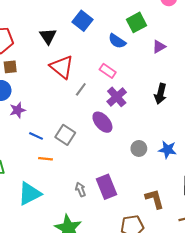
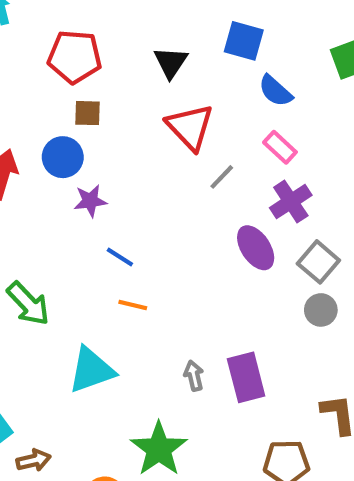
blue square: (83, 21) -> (244, 41), turned -30
blue semicircle: (117, 41) -> (275, 91), moved
gray square: (65, 135) -> (318, 262), moved

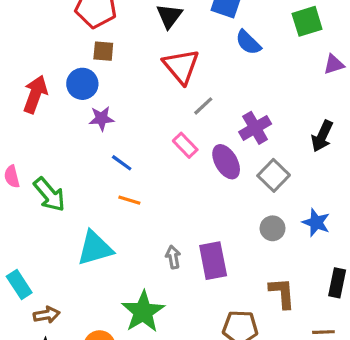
pink rectangle: (280, 147) -> (185, 145), moved
gray circle: (321, 310) -> (273, 228), moved

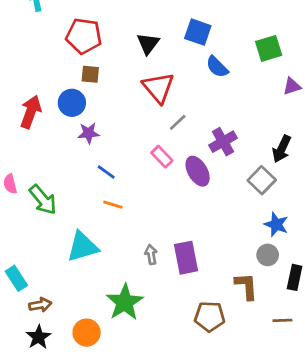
gray square: (274, 175) -> (262, 180), moved
gray circle: (273, 228) -> (268, 255), moved

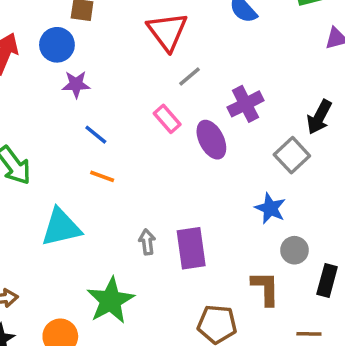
blue star: (276, 224) -> (270, 208), moved

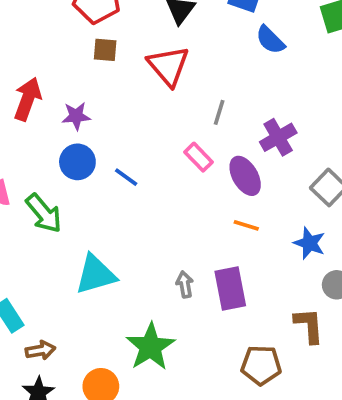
red triangle: (167, 31) -> (168, 66), moved
blue circle: (57, 45) -> (77, 162), moved
gray line: (189, 77) -> (219, 112), turned -30
purple star: (76, 84) -> (76, 116), moved
orange line: (102, 176) -> (246, 225), moved

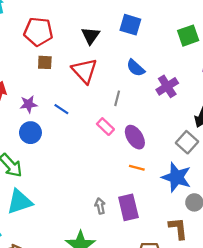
blue semicircle: (270, 40) -> (136, 68), moved
purple cross: (278, 137) -> (167, 86), moved
blue line: (126, 177) -> (61, 109), moved
blue star: (309, 243) -> (176, 177), size x1.5
cyan triangle: (96, 274) -> (20, 202), moved

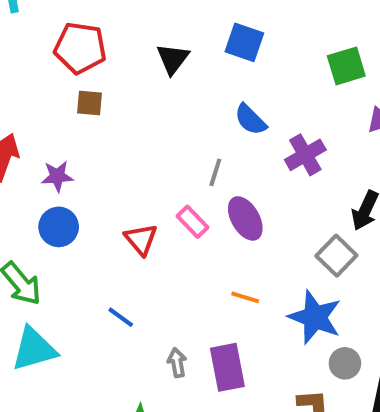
red triangle: (84, 71) -> (141, 239), moved, size x0.7
blue line: (61, 109) -> (121, 317), moved
purple ellipse: (135, 137) -> (245, 218), moved

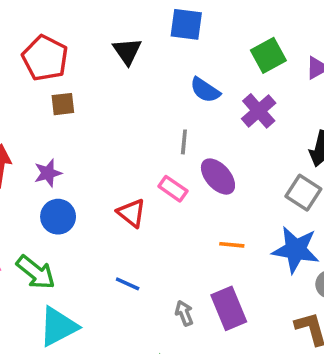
red pentagon: (80, 48) -> (45, 58), turned 30
green square: (346, 66) -> (268, 55), moved

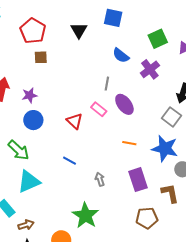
purple rectangle: (229, 308) -> (138, 180), moved

